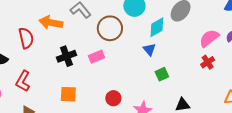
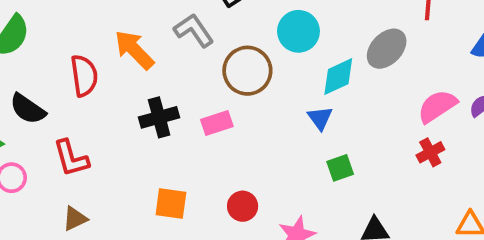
orange arrow: (51, 23) -> (134, 50), turned 30
red L-shape: (23, 81) -> (71, 158), turned -50
orange square: (68, 94) -> (171, 203), moved

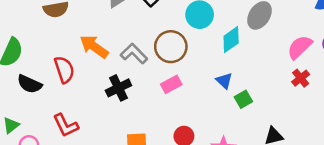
gray L-shape: (194, 30) -> (134, 54), moved
black semicircle: (28, 109) -> (30, 84), moved
blue triangle: (320, 118) -> (224, 81), moved
pink rectangle: (217, 123) -> (171, 84), moved

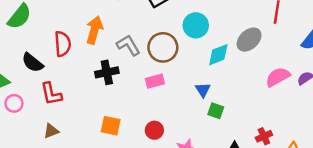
orange arrow: (94, 47) -> (94, 30), turned 56
red cross: (301, 78) -> (264, 136), moved
black semicircle: (30, 84) -> (33, 63), moved
green square: (243, 99) -> (216, 111), turned 35

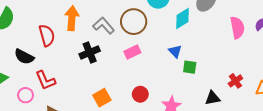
pink semicircle: (278, 77) -> (237, 28), turned 120
pink circle: (14, 103) -> (26, 95), moved
orange square: (111, 126) -> (102, 98), turned -30

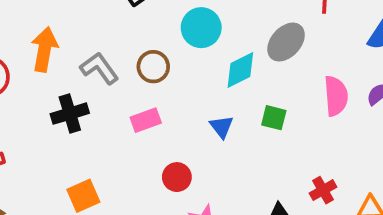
brown circle: (134, 22) -> (153, 67), size x0.7
green square: (190, 67) -> (274, 118), moved
red circle: (140, 94) -> (177, 177), moved

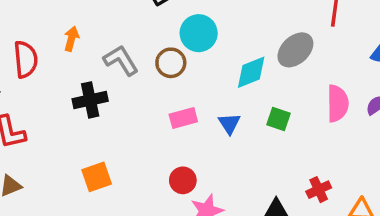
cyan circle: (201, 28) -> (199, 33), moved
orange arrow: (44, 49) -> (71, 39), size x0.6
pink rectangle: (146, 120) -> (183, 118), moved
red circle: (177, 177) -> (183, 180), moved

